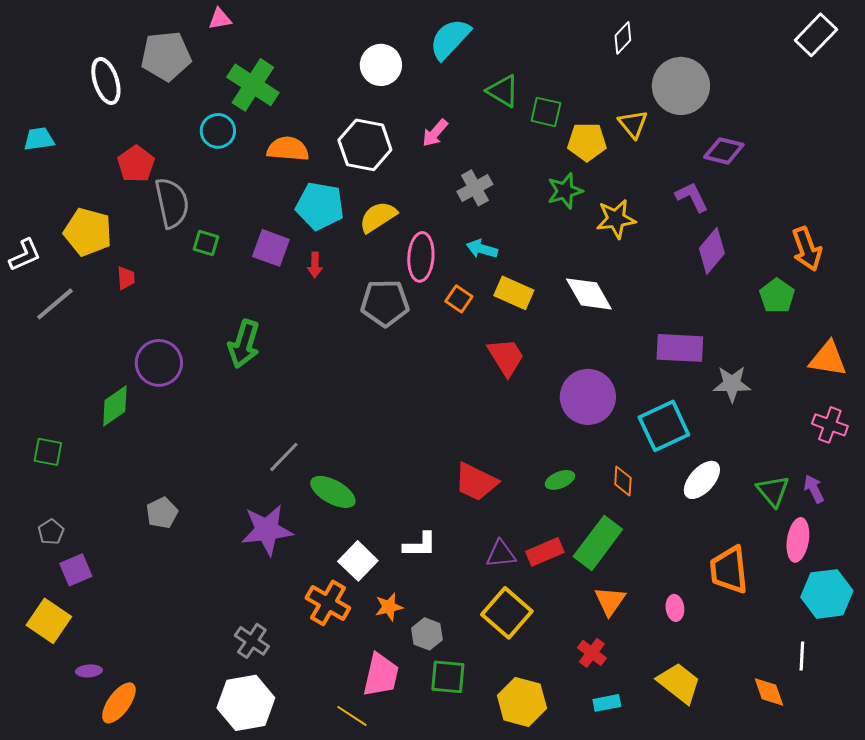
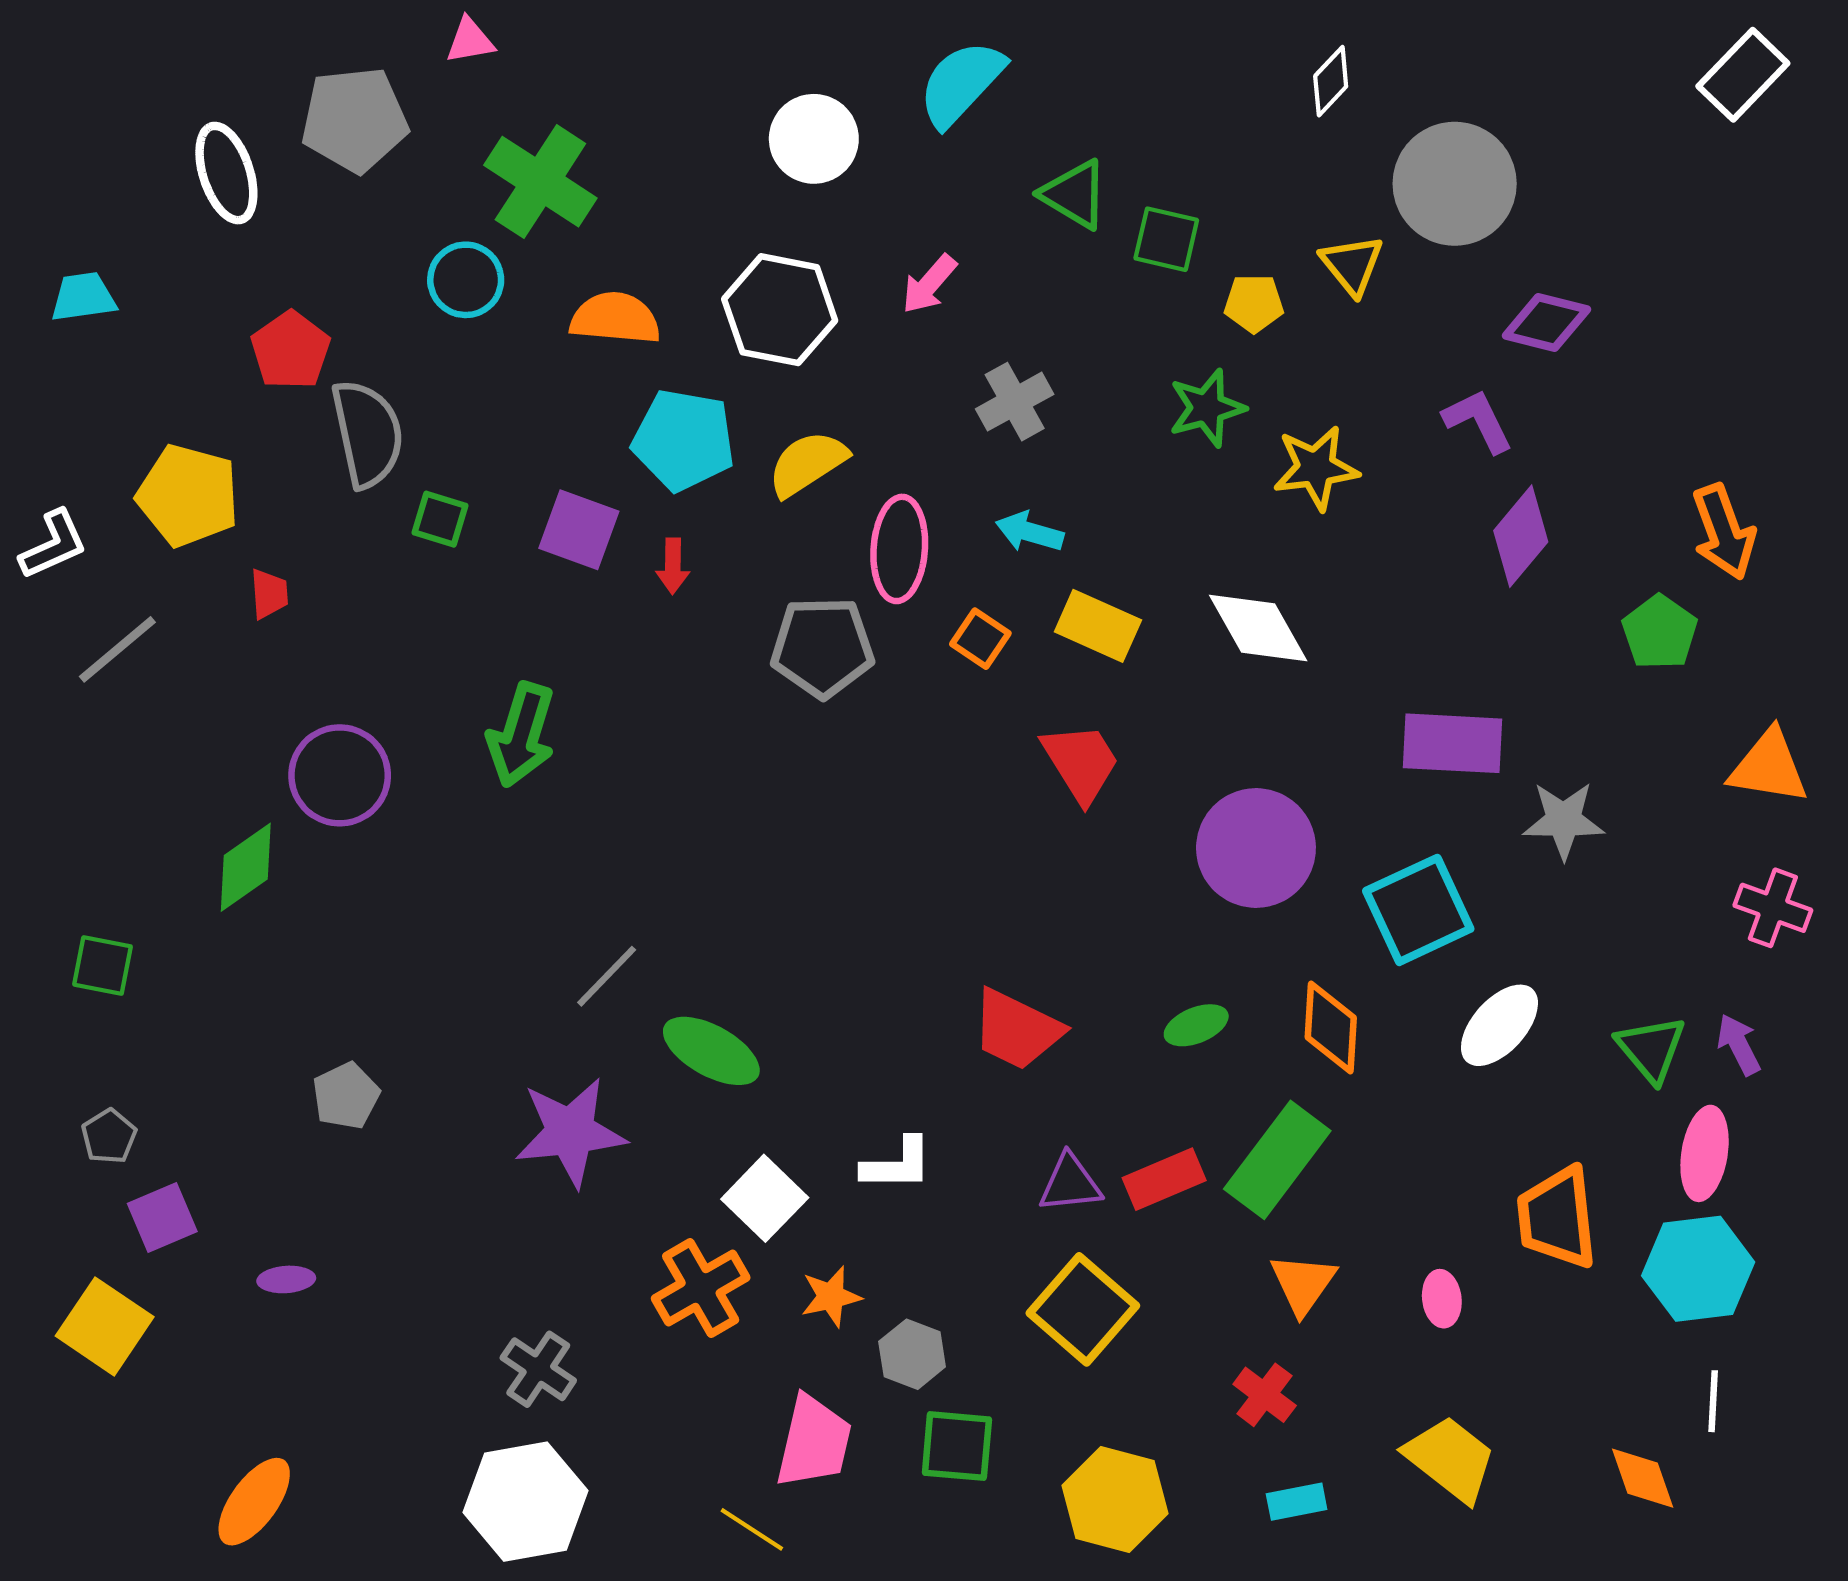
yellow pentagon: (587, 142) -> (1254, 303), size x0.7
orange diamond: (623, 481) -> (1331, 1027), size x1.4
cyan hexagon: (827, 594) -> (1698, 1269), moved
orange cross: (328, 603) -> (701, 1288), turned 30
purple ellipse: (89, 671) -> (286, 1279), moved

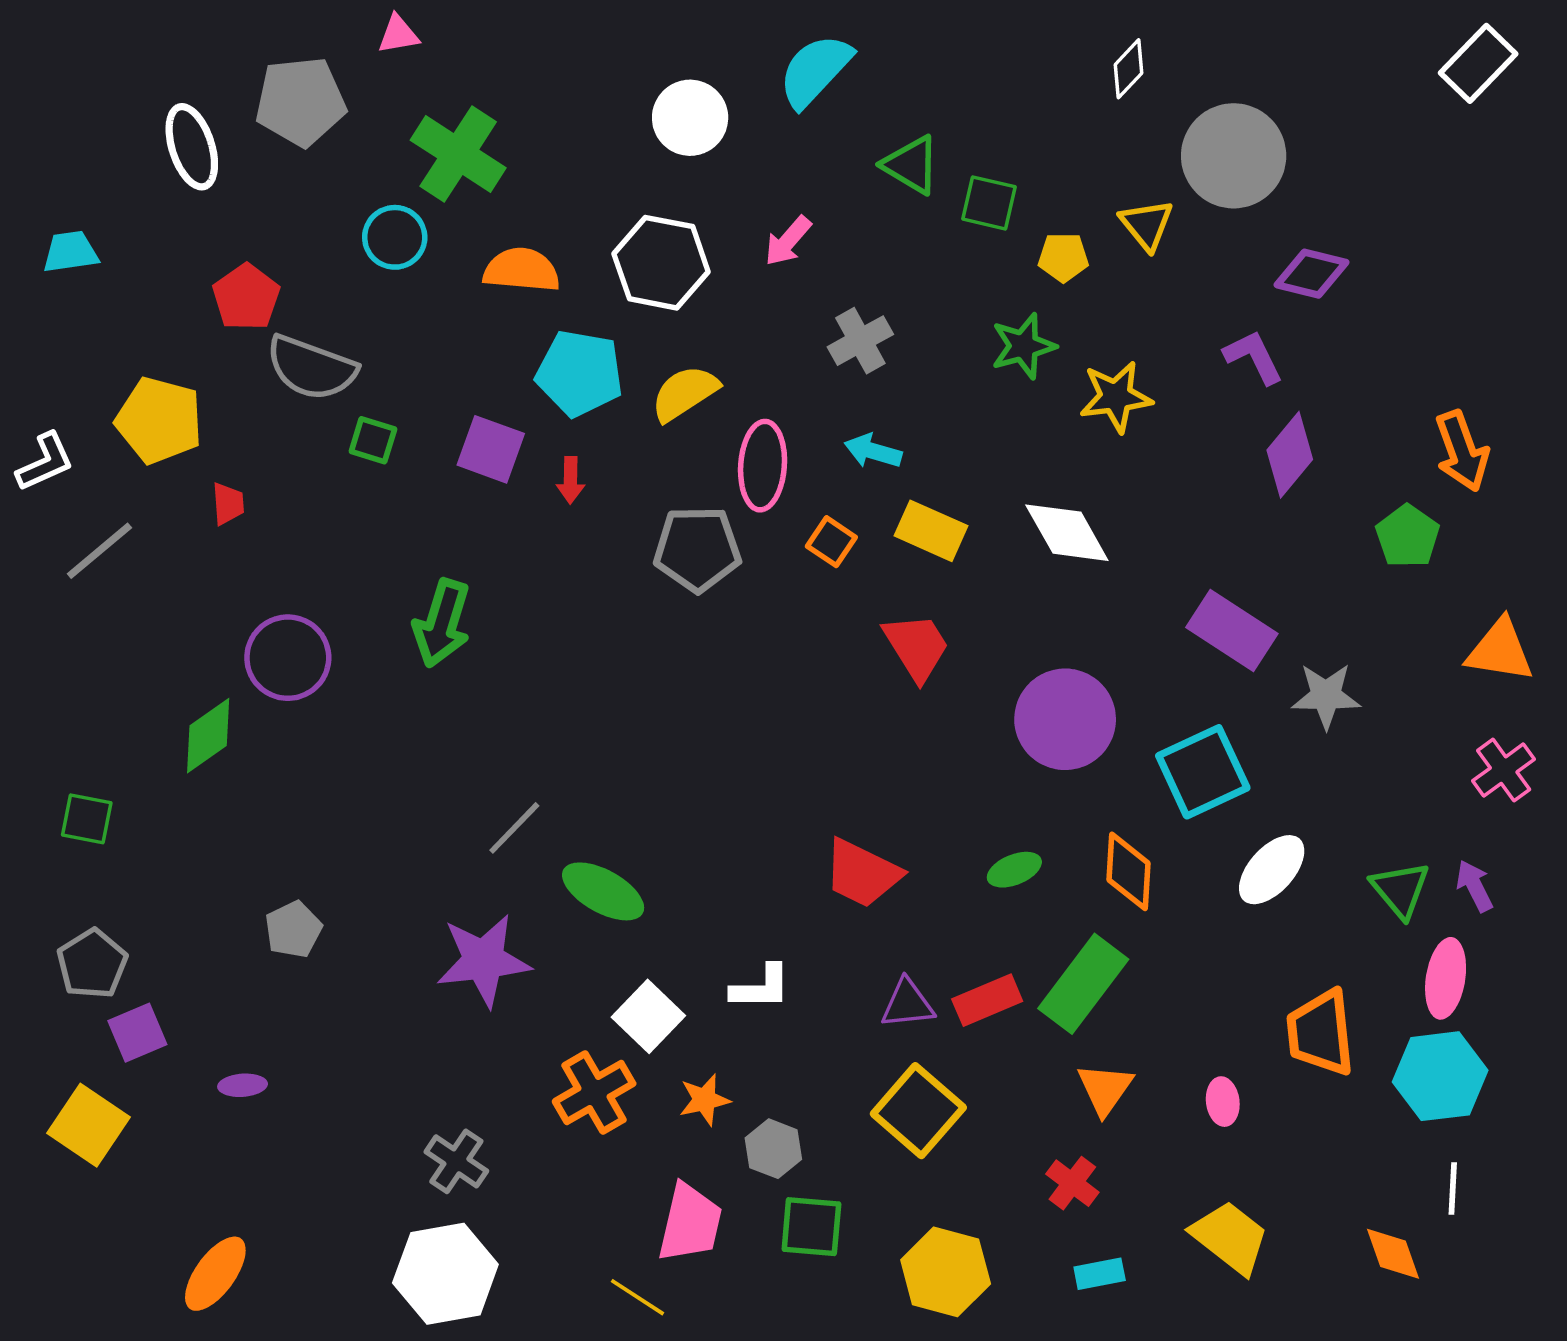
gray semicircle: (367, 434) -> (311, 368), turned 122
purple rectangle: (1452, 743) -> (1232, 630), turned 30
pink cross: (1773, 908) -> (1504, 770), turned 34
gray pentagon: (109, 1136) -> (92, 964), size x1.5

